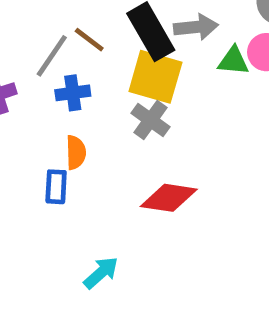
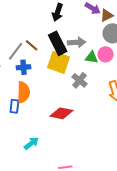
gray cross: (150, 120) -> (79, 80), moved
orange semicircle: (76, 152) -> (23, 92), size x1.5

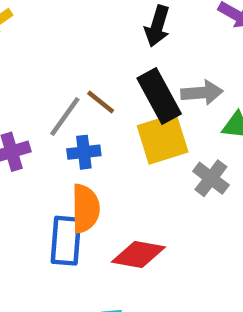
yellow square: (59, 62) -> (163, 139), turned -35
blue rectangle: (14, 106) -> (66, 241), size x1.5
red diamond: (61, 113) -> (138, 255), moved

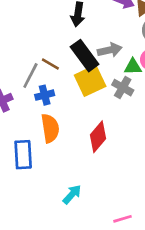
gray cross: (211, 178) -> (123, 88), moved
blue rectangle: (66, 241) -> (23, 155), moved
red diamond: (138, 255) -> (98, 137), moved, turned -52

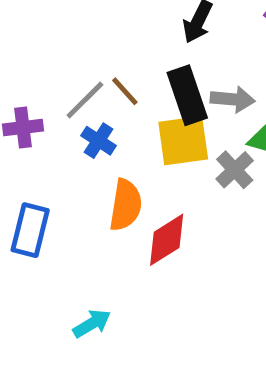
blue cross: (45, 95) -> (99, 141), turned 30
orange semicircle: (50, 128) -> (126, 205), moved

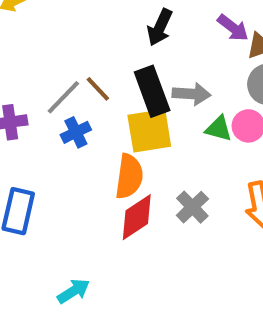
blue cross: (99, 141) -> (76, 132), turned 32
gray cross: (235, 170) -> (192, 207), moved
orange semicircle: (126, 205) -> (129, 176), moved

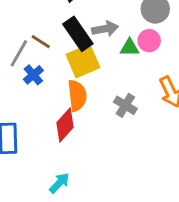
red diamond: (137, 217) -> (65, 125), moved

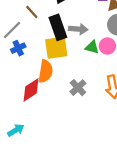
brown line: (41, 42) -> (32, 12), moved

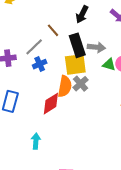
gray cross: (78, 88) -> (81, 84), moved
cyan arrow: (16, 130) -> (36, 141), turned -56

